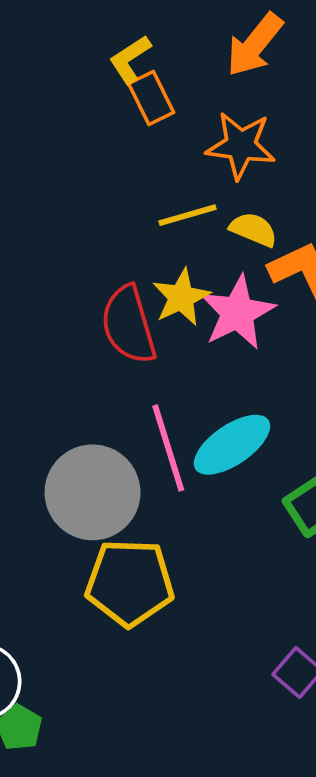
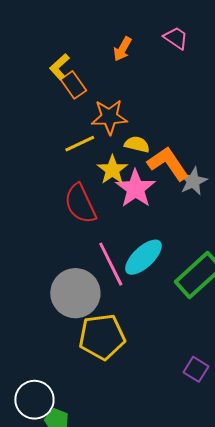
orange arrow: (255, 45) -> (122, 49), size x0.7
orange star: (241, 145) -> (109, 117), moved
yellow line: (188, 215) -> (80, 144), moved
yellow star: (181, 297) -> (112, 170), moved

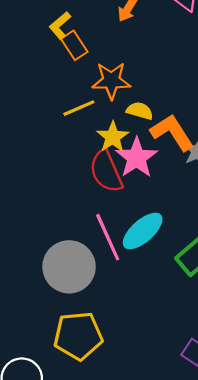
red semicircle: (80, 204) -> (106, 171), moved
yellow pentagon: (102, 337) -> (78, 336), moved

